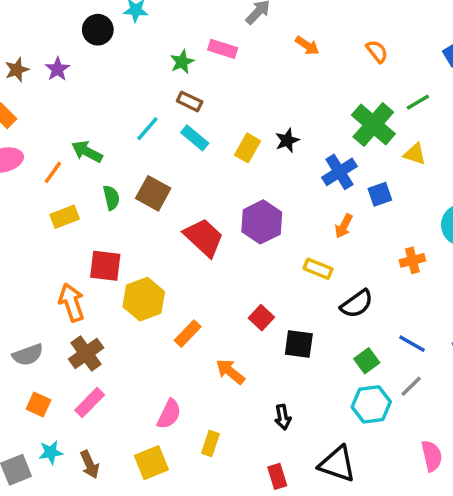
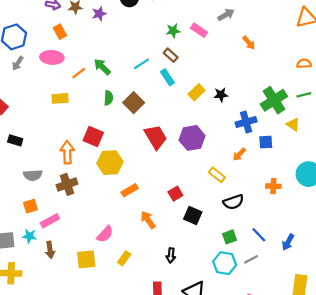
orange semicircle: (377, 51) -> (304, 64), moved, turned -72
yellow rectangle: (65, 217) -> (60, 98), moved
pink rectangle: (90, 403) -> (50, 221), moved
orange square: (39, 405) -> (30, 206), turned 32

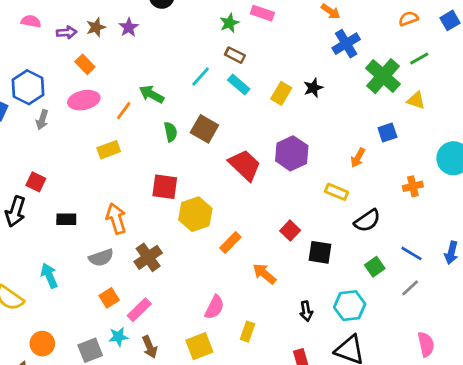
blue cross: (246, 122) -> (346, 44), moved
orange arrow: (67, 152) -> (116, 219), moved
cyan hexagon: (225, 263) -> (350, 306), moved

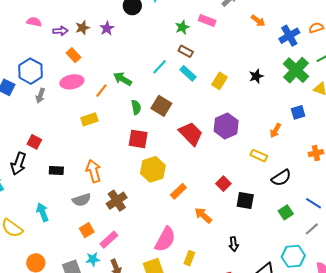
blue cross: (346, 44) -> (289, 36), moved
black star: (313, 88) -> (256, 76), moved
red square: (165, 187) -> (138, 139), moved
cyan hexagon: (350, 306) -> (293, 256), moved
pink semicircle: (214, 307) -> (165, 239), size x1.4

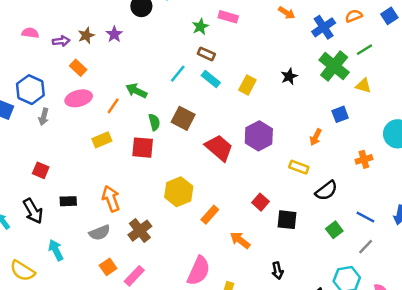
red square: (138, 139) -> (143, 148), moved
black arrow: (18, 164) -> (33, 211), moved, turned -45

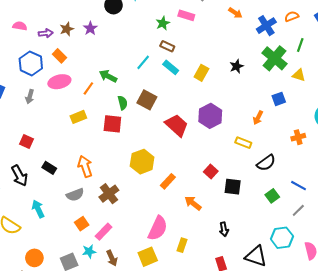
green line: (365, 50) -> (300, 45), turned -40
blue hexagon: (30, 90) -> (31, 63), moved
black rectangle: (68, 201) -> (49, 168), turned 32

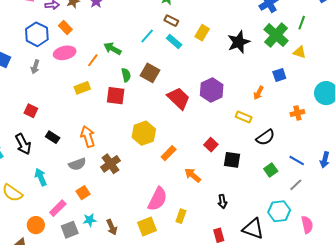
black star: (237, 66) -> (239, 42), size x1.6
yellow rectangle: (201, 73) -> (202, 33), moved
pink rectangle: (104, 232) -> (58, 208), moved

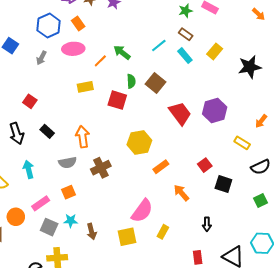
gray square: (70, 230) -> (49, 227), turned 36

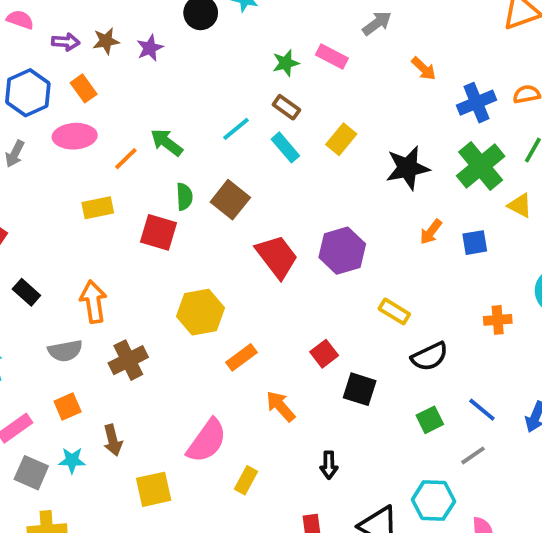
orange arrow: (261, 121) -> (431, 232), moved
brown arrow: (92, 232) -> (113, 440), moved
yellow square: (127, 237) -> (154, 489), moved

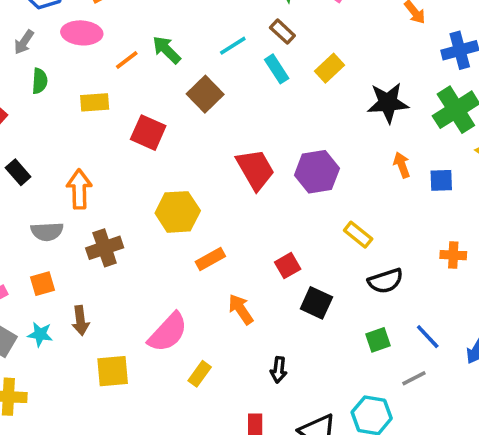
green semicircle: (184, 197) -> (40, 81), moved
brown square: (230, 200) -> (205, 94), moved
orange arrow: (431, 232) -> (402, 165), turned 115

